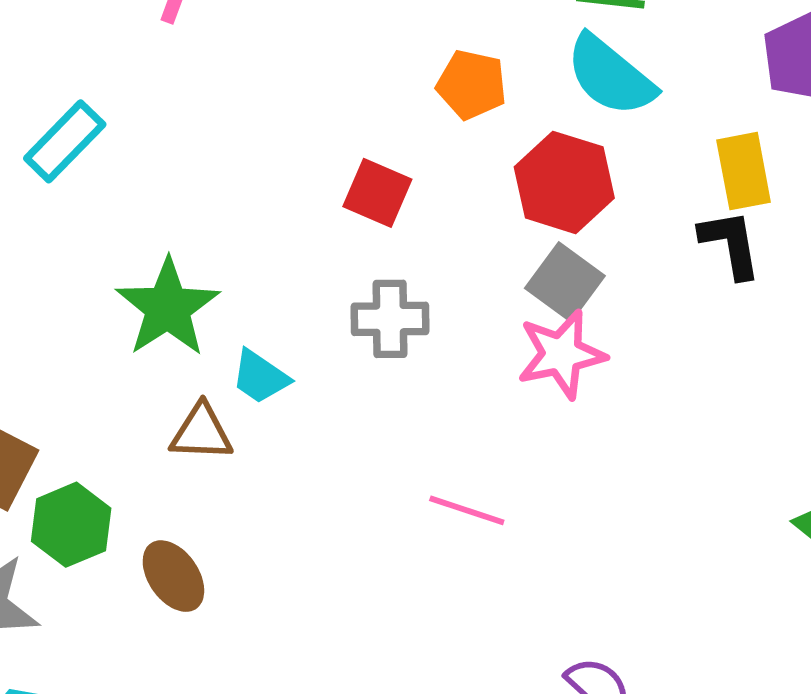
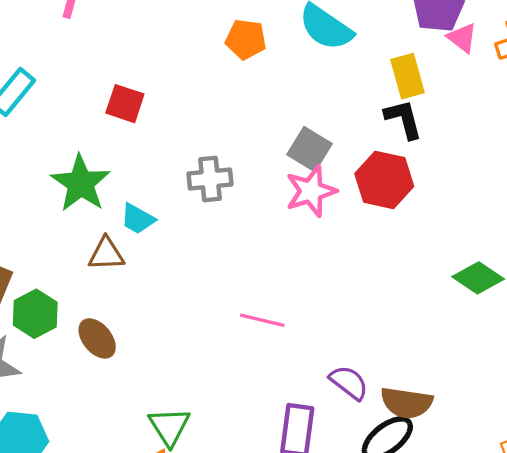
red hexagon: (564, 182) -> (384, 180), moved
red square: (377, 193) -> (125, 104), moved
pink line: (467, 510) -> (262, 320), moved

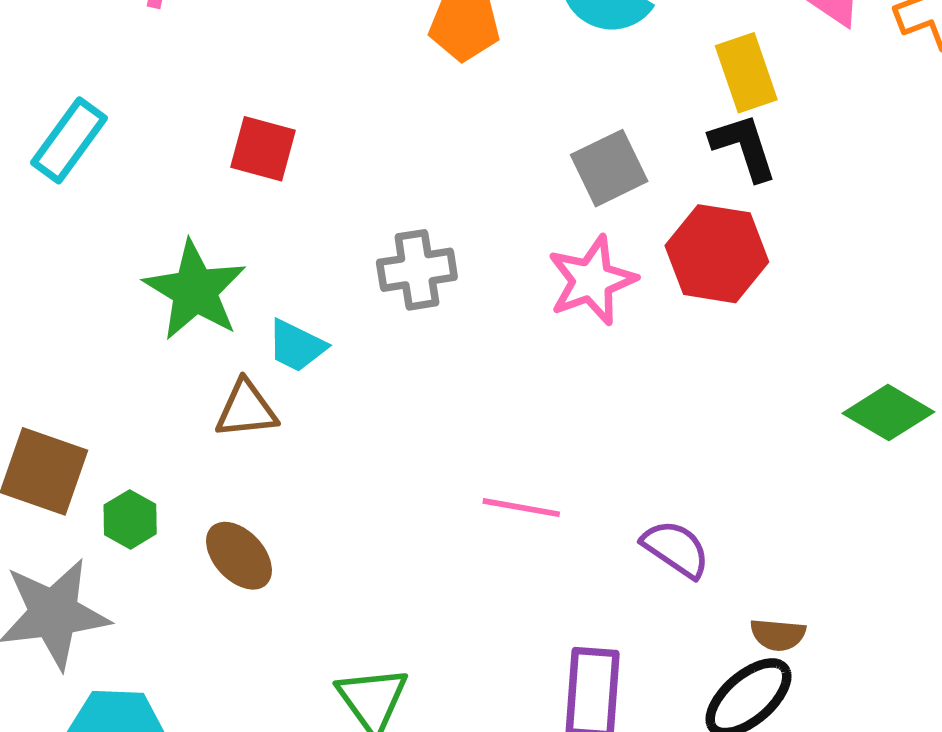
gray square: (309, 149) -> (609, 168), moved, turned 36
green hexagon: (35, 314) -> (130, 519), size x0.7
purple semicircle: (349, 383) -> (676, 549), moved
brown semicircle: (407, 403) -> (778, 635), size x0.6

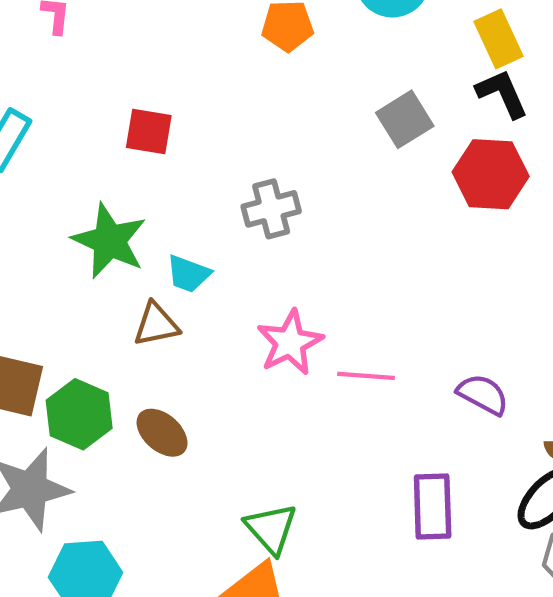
pink star: (592, 280) -> (290, 342), moved
green hexagon: (130, 519) -> (79, 414), size x1.6

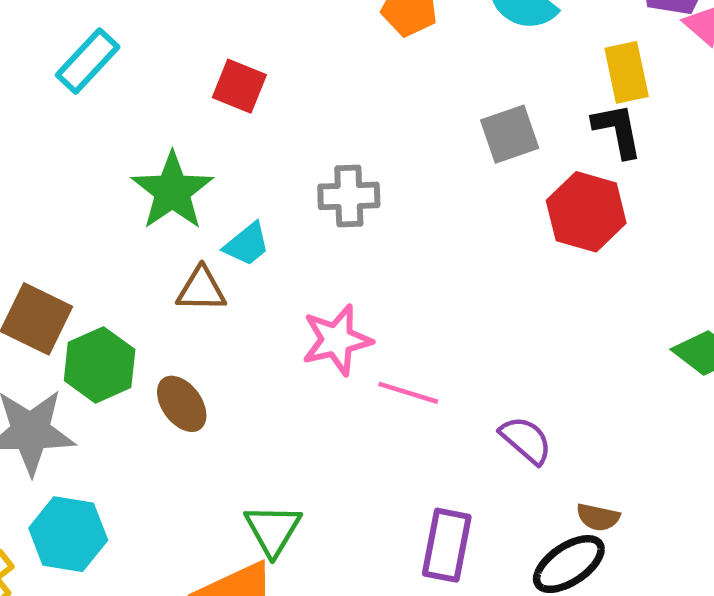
cyan trapezoid: (188, 274) -> (247, 244), turned -72

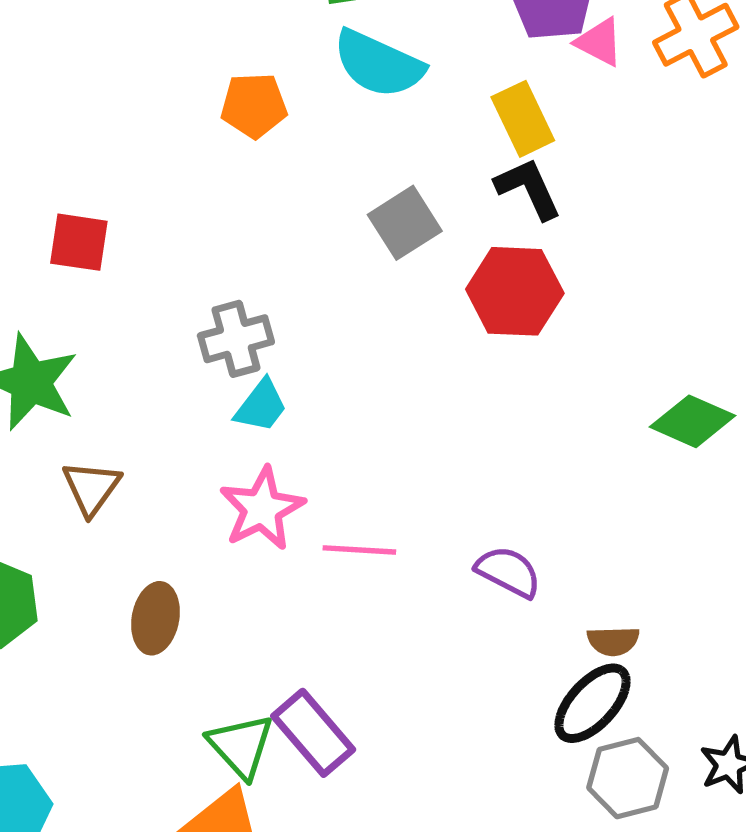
cyan trapezoid: (247, 244) -> (261, 406), moved
brown triangle: (201, 289) -> (91, 488), turned -42
brown ellipse: (182, 404) -> (155, 618), moved, turned 60
purple rectangle: (447, 545) -> (313, 733), moved, turned -38

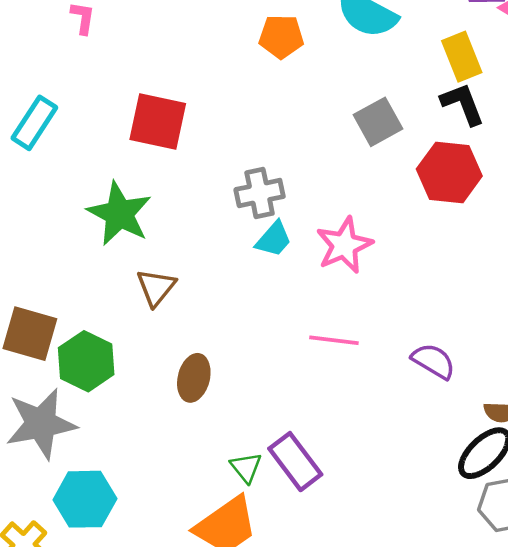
red square: (79, 242) -> (158, 121), size x1.4
pink star: (262, 509) -> (344, 245), moved
green triangle: (241, 746) -> (246, 467), size x0.7

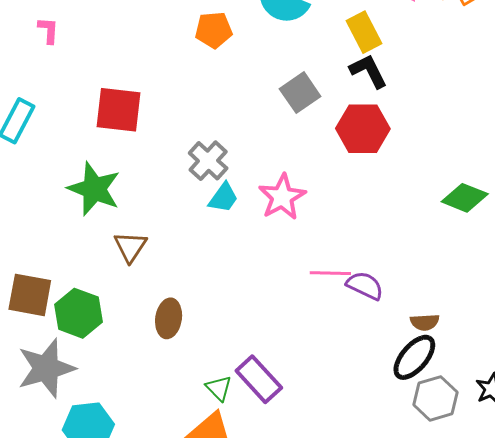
gray cross: (260, 193) -> (208, 161), turned -30
pink line: (334, 340) -> (330, 273), moved

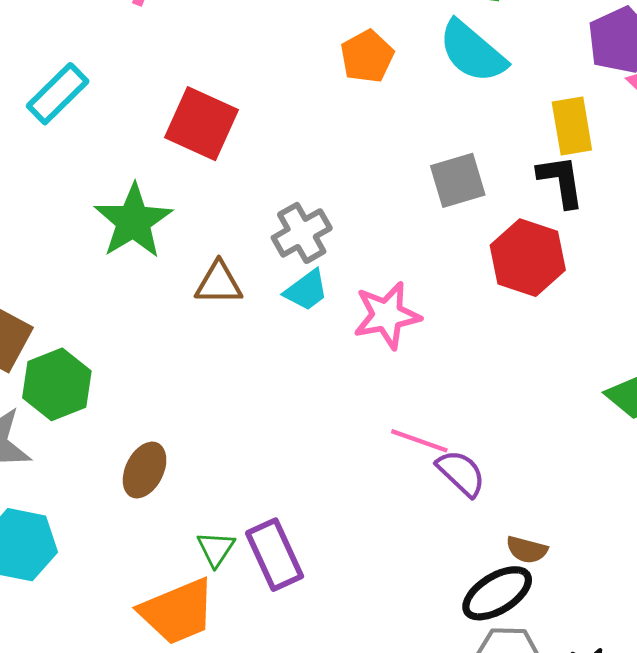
orange pentagon: (214, 30) -> (367, 56), turned 30
brown triangle: (130, 247) -> (219, 283), moved, turned 39
brown ellipse: (169, 318) -> (145, 470), moved

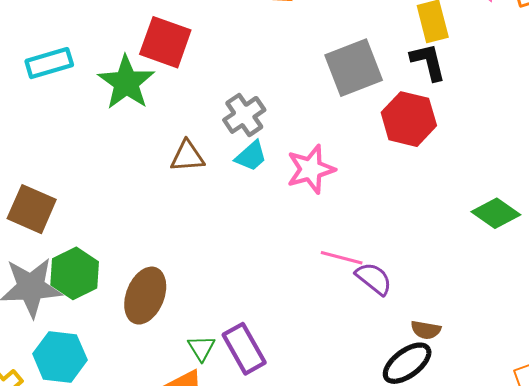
cyan rectangle: (58, 94) -> (49, 63), moved, turned 33
gray square: (458, 180) -> (354, 68), size x1.4
green star: (133, 221) -> (126, 83), moved
green hexagon: (57, 384) -> (75, 273), moved
brown ellipse: (145, 470) -> (145, 296), size x1.4

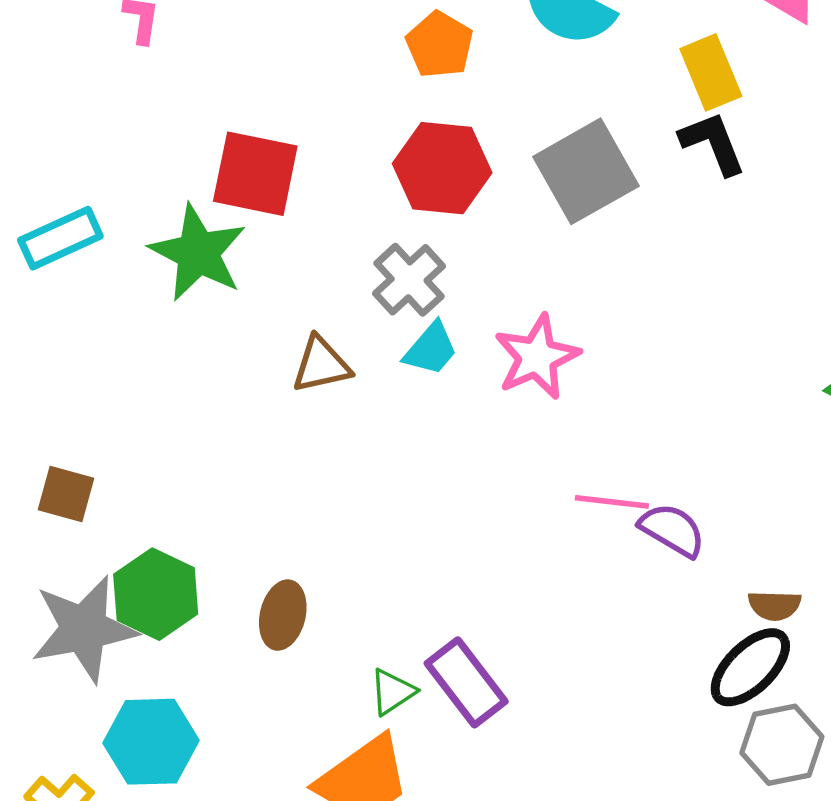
red hexagon: (409, 119) -> (442, 168), moved
brown square: (32, 209) -> (66, 494), size x0.7
brown ellipse: (145, 296) -> (283, 615), size x0.7
green triangle: (201, 348) -> (392, 692), turned 36

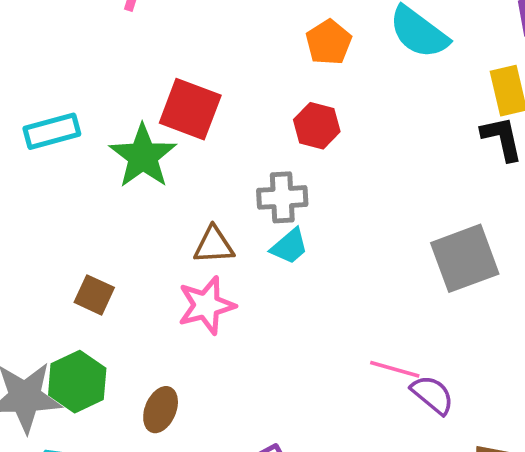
red hexagon: (442, 168) -> (317, 126), size x0.7
gray square: (586, 171) -> (465, 258), moved
gray cross: (409, 280) -> (282, 197), turned 30
pink star: (537, 357) -> (206, 305), moved
brown square: (66, 494) -> (94, 295), moved

